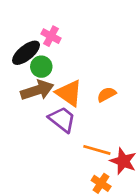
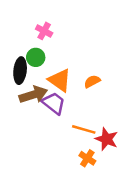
black ellipse: (26, 53) -> (20, 71), moved, turned -45
brown arrow: (37, 90) -> (33, 95), moved

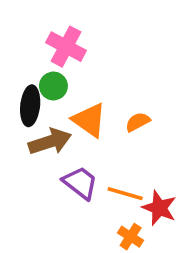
pink cross: (44, 31) -> (66, 47), size x1.5
purple trapezoid: (54, 103) -> (80, 183), moved

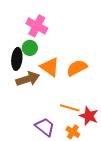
orange semicircle: (138, 122) -> (77, 68), size x1.5
purple trapezoid: (80, 183) -> (45, 127), moved

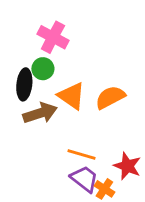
orange line: (70, 108) -> (82, 155), moved
purple trapezoid: (45, 127) -> (84, 179), moved

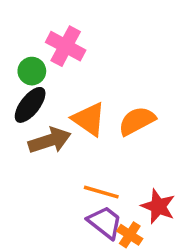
green circle: (43, 69) -> (32, 71), moved
black ellipse: (24, 84) -> (30, 105), turned 32

